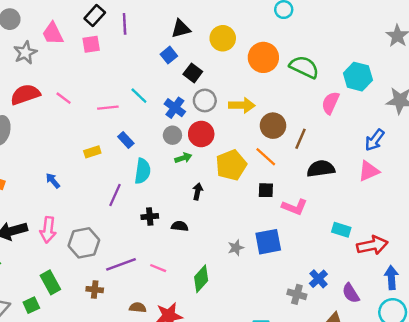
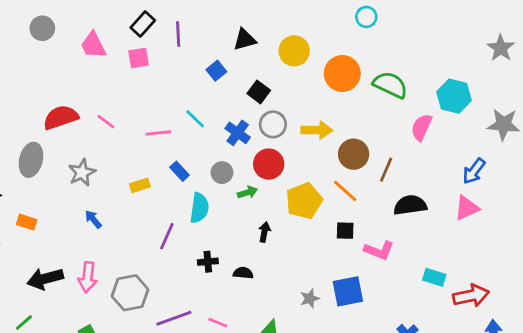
gray star: (25, 53) -> (82, 173), moved
blue square: (169, 55) -> (216, 71), moved
gray circle: (172, 135) -> (222, 173), moved

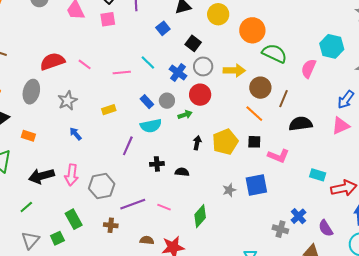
green semicircle: (390, 85) -> (274, 53), moved
blue rectangle: (180, 171) -> (147, 102), moved
yellow pentagon: (304, 201) -> (225, 142), moved
cyan semicircle: (199, 208) -> (151, 126), turned 70

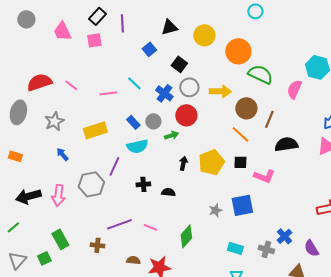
yellow rectangle: (109, 110) -> (95, 130), size x1.6
cyan rectangle: (318, 175) -> (235, 248), moved
gray hexagon: (102, 186) -> (91, 184), moved

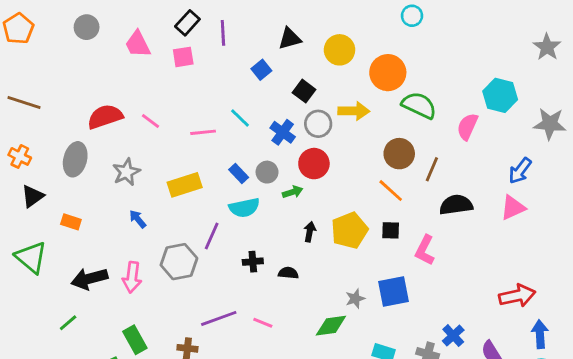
yellow arrow: (220, 91) -> (354, 111), moved
pink L-shape: (264, 176) -> (425, 250), turned 95
green diamond: (186, 236) -> (331, 326), moved, turned 40

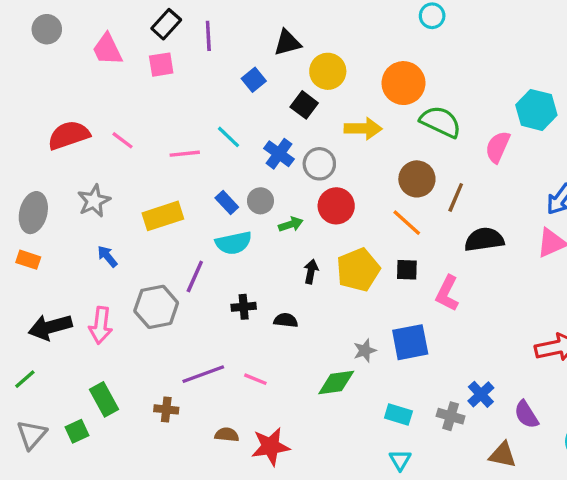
yellow circle: (340, 50) -> (328, 71), moved
gray circle: (318, 124) -> (319, 164), moved
gray ellipse: (75, 159) -> (33, 213), moved
red circle: (314, 164) -> (336, 206), moved

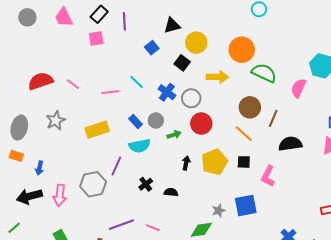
pink trapezoid: (107, 49) -> (64, 17), moved
blue arrow: (107, 256) -> (39, 168), moved, turned -128
black cross: (244, 307) -> (146, 184), turned -32

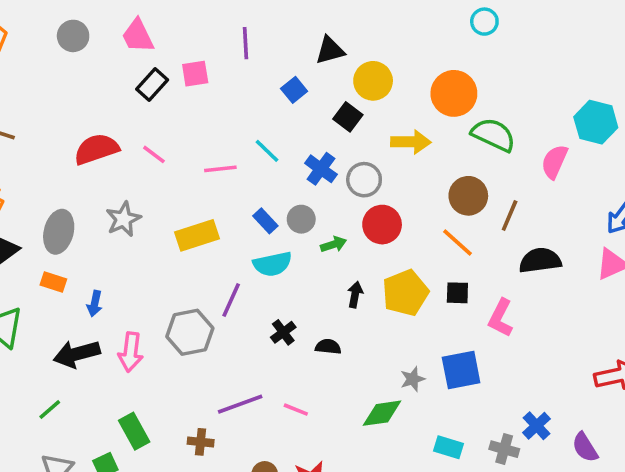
black rectangle: (99, 14) -> (152, 84), moved

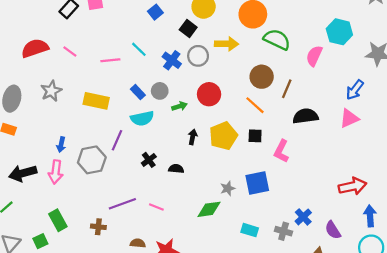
gray circle: (364, 180) -> (198, 56), moved
yellow rectangle: (197, 235) -> (96, 101), turned 30
blue arrow: (95, 304) -> (61, 145), moved

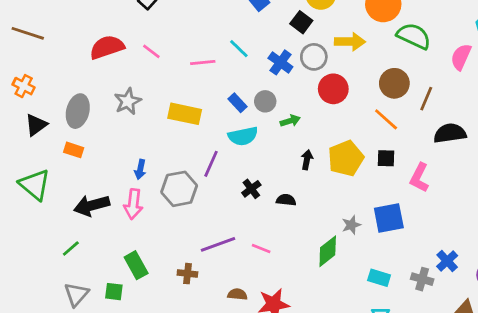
red circle: (209, 94) -> (333, 89), moved
green diamond: (209, 209) -> (328, 251), turned -30
green square: (40, 241) -> (114, 292), turned 32

